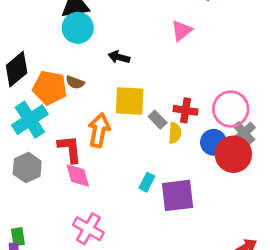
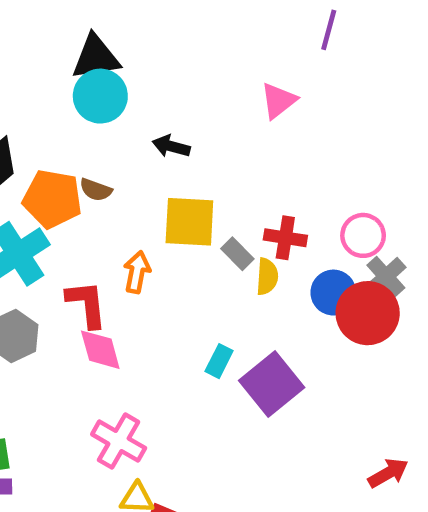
pink circle: (231, 109) -> (363, 235), size x0.7
orange arrow: (99, 130) -> (137, 272), size x0.7
purple square: (178, 195) -> (272, 384), turned -32

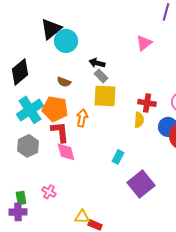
black triangle: (96, 57) -> (51, 29), moved, turned -30
orange pentagon: (52, 199) -> (55, 109), moved
gray rectangle: (237, 254) -> (101, 76), moved
purple square: (272, 384) -> (141, 184), moved
pink cross: (119, 441) -> (49, 192), moved, size x0.6

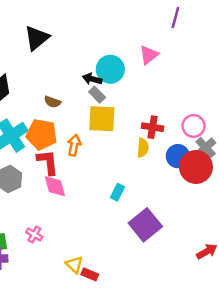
cyan circle: (66, 41) -> (110, 69), moved
yellow triangle: (82, 217) -> (74, 265), turned 42

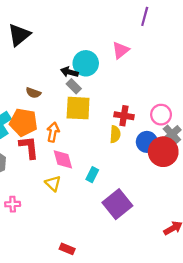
pink diamond: (55, 186) -> (63, 159), moved
pink cross: (34, 234) -> (13, 204), moved, turned -32
yellow triangle: (74, 265) -> (53, 183), moved

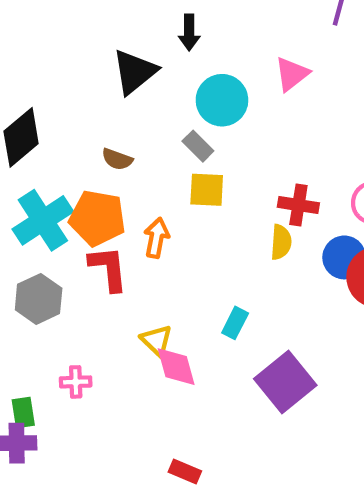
black triangle: (19, 35) -> (135, 72), moved
black arrow: (69, 72) -> (189, 33), moved, turned -105
yellow square: (78, 108) -> (207, 190), size x0.7
pink diamond: (63, 159) -> (176, 367), moved

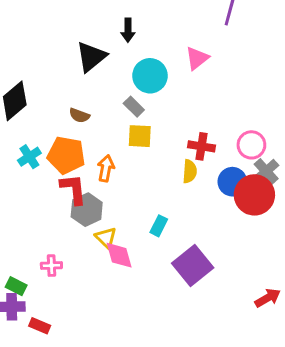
cyan cross: (43, 220) -> (29, 157), size x0.6
gray hexagon: (39, 299) -> (87, 210), moved
green rectangle: (23, 413) -> (16, 286), turned -54
red rectangle: (185, 471) -> (40, 326), moved

